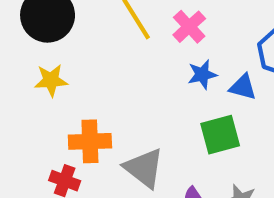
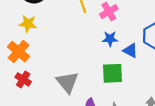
orange cross: (90, 141) -> (18, 52), moved, turned 30

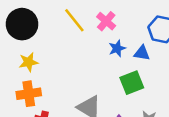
orange cross: (18, 52) -> (29, 94), turned -30

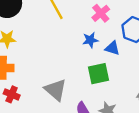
pink cross: (106, 21) -> (101, 13), moved

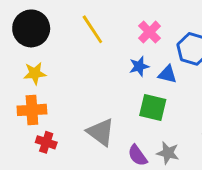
green square: (98, 74) -> (153, 108), turned 30

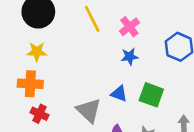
pink cross: (149, 32) -> (129, 27), moved
blue triangle: (167, 74) -> (119, 94), moved
green square: (153, 108) -> (151, 95), moved

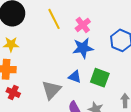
blue star: (130, 57) -> (83, 48), size x1.5
gray triangle: (89, 111) -> (51, 90), turned 30

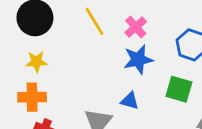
green square: (100, 78) -> (179, 89), moved

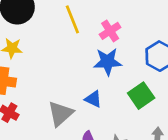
green square: (179, 89) -> (141, 96), turned 30

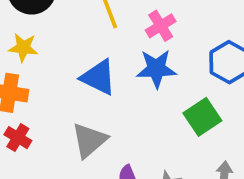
blue triangle: (93, 99) -> (98, 77), moved, size x1.5

